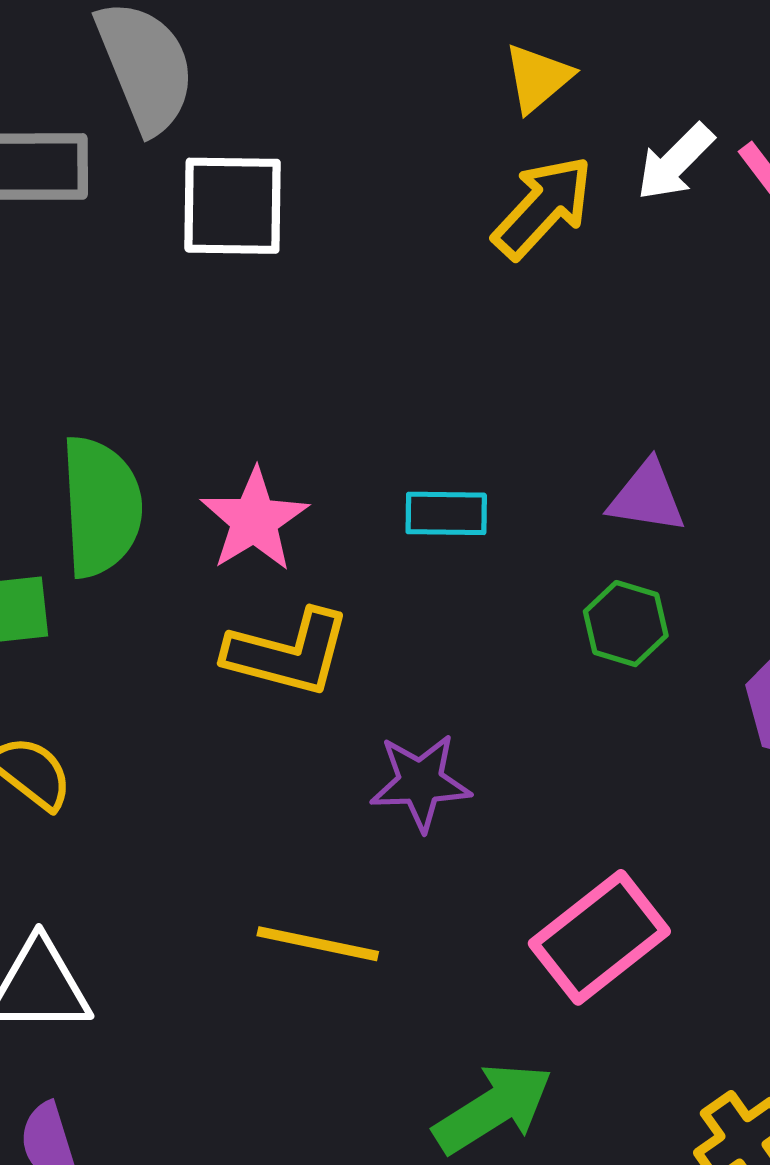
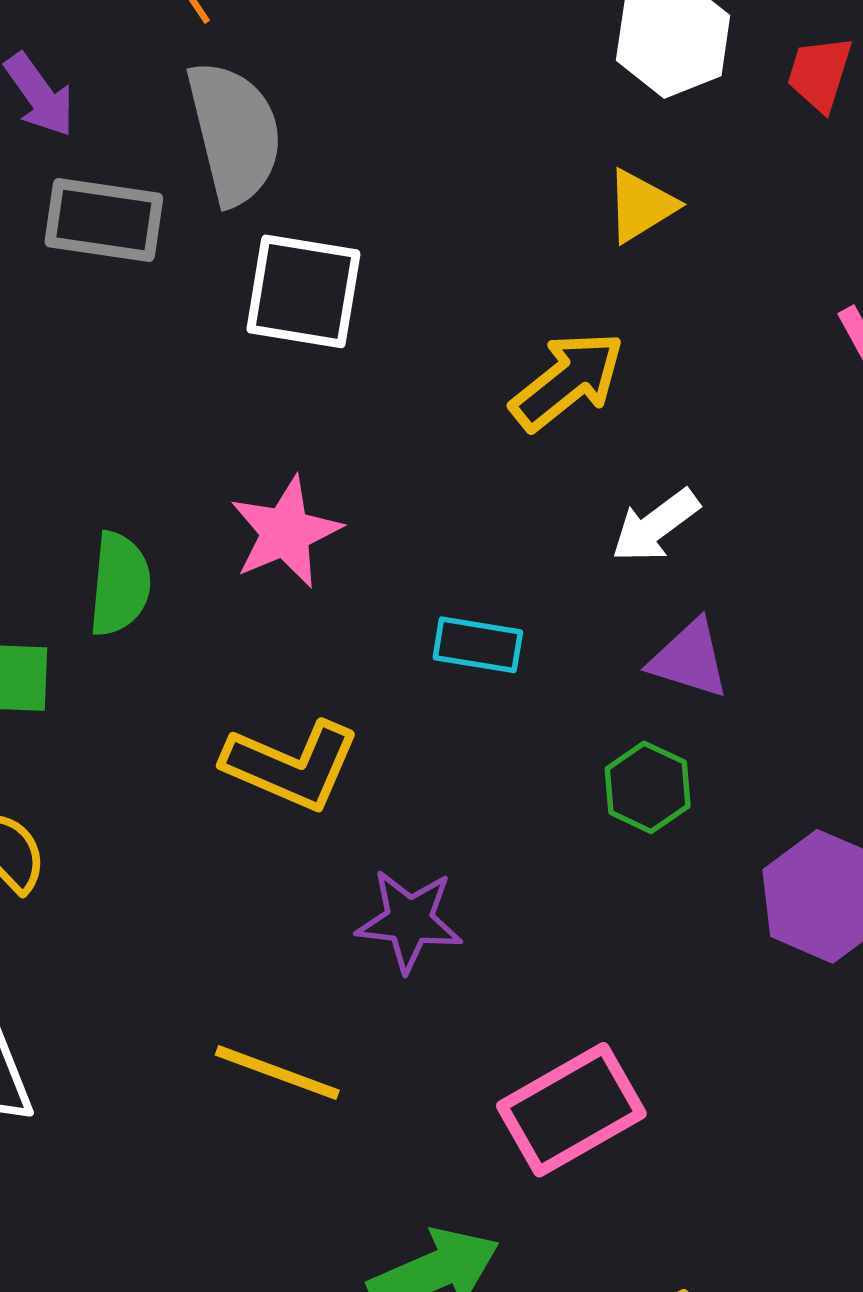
white arrow: (675, 162) -> (655, 526), moved
yellow arrow: (543, 207) -> (567, 381), moved
green semicircle: (101, 507) -> (120, 584), size x0.7
pink star: (254, 520) -> (286, 532), moved

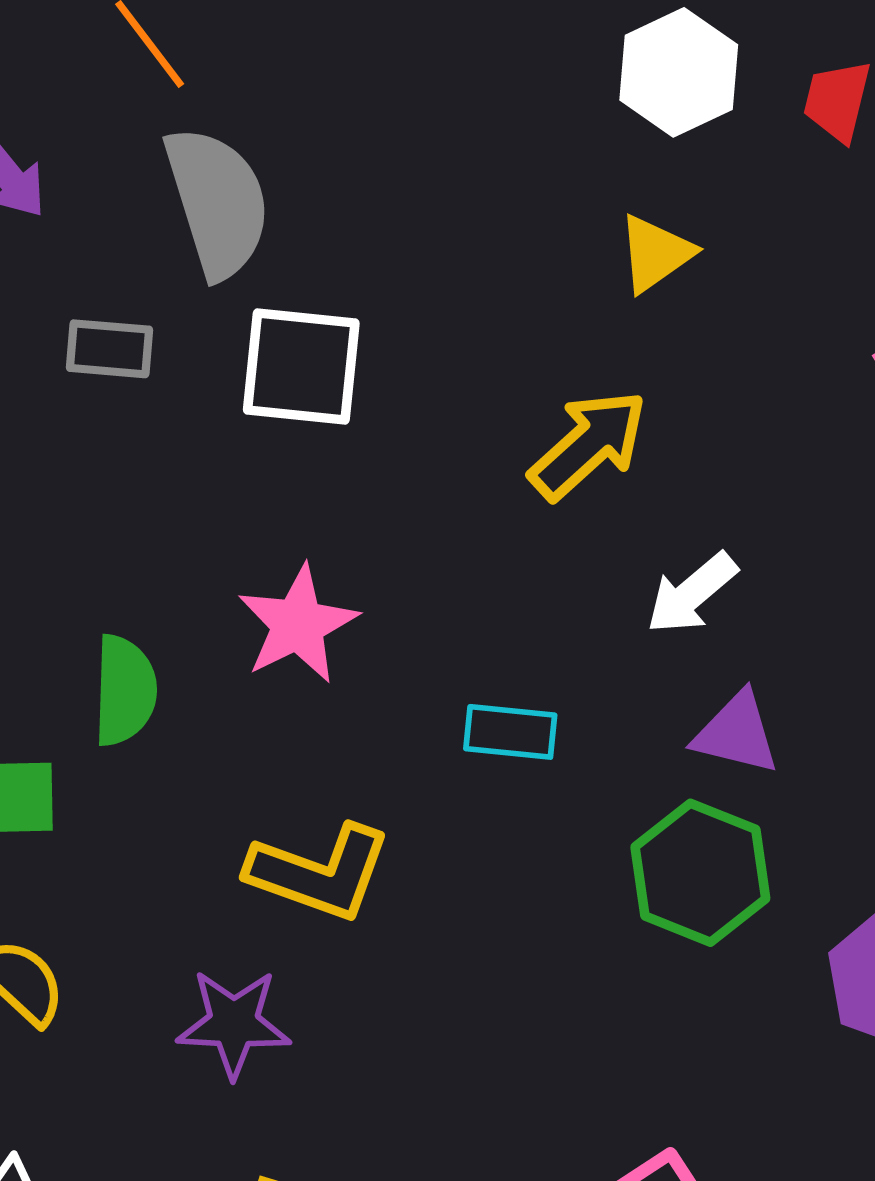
gray rectangle: (104, 220) -> (110, 349), moved, size x0.7
green hexagon: (648, 787) -> (700, 873), size x1.5
purple star: (409, 921) -> (234, 1023), moved

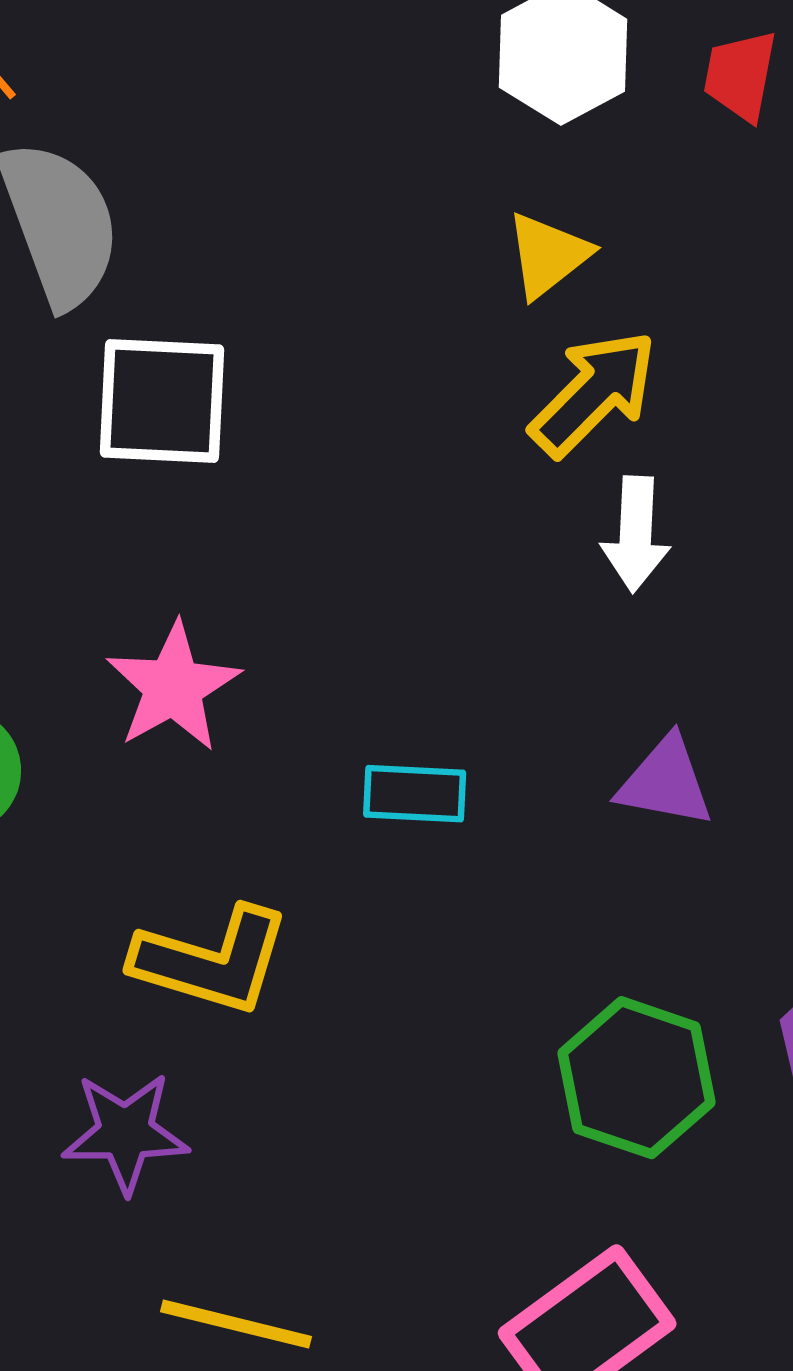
yellow arrow: (588, 445) -> (594, 393), moved
white arrow: (692, 593) -> (636, 534), moved, turned -44
green hexagon: (700, 873) -> (637, 1078), moved

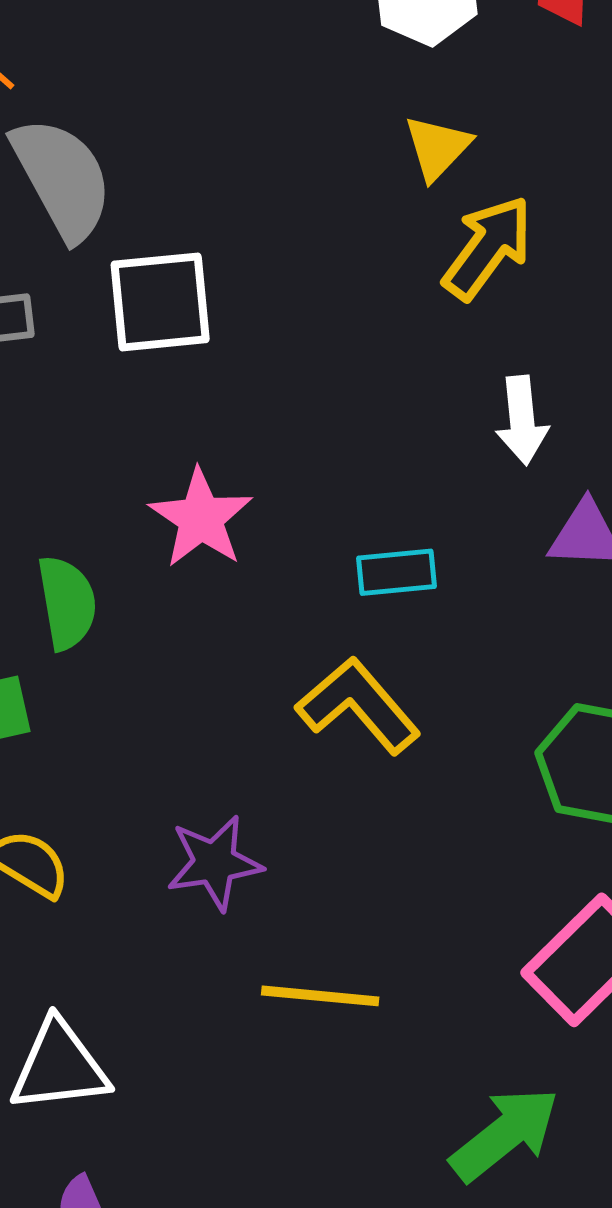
white arrow: (636, 534) -> (522, 420), moved
yellow L-shape: (211, 960) -> (358, 706), moved, turned -139

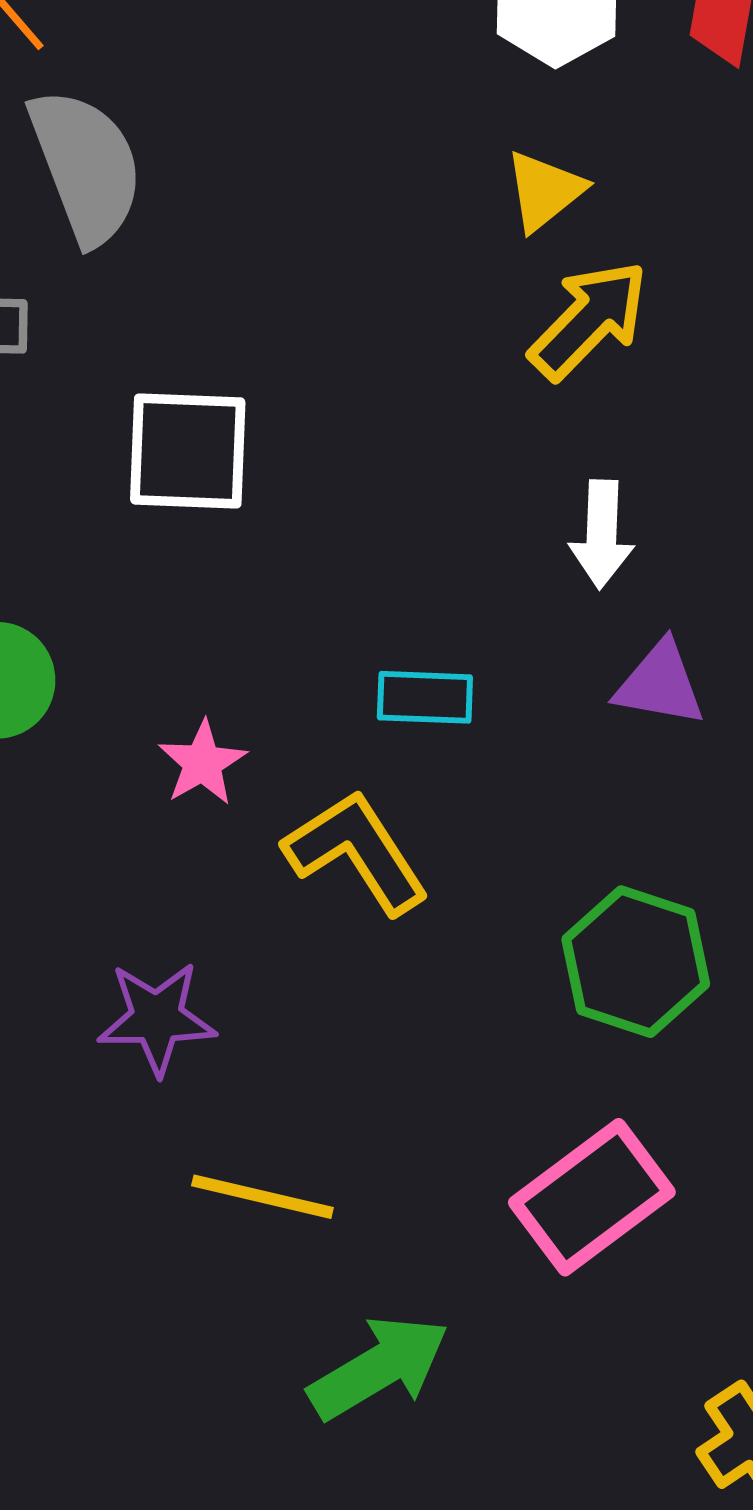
white square: (160, 302) -> (188, 451), moved
pink star: (201, 518) -> (202, 763), moved, size x0.7
green arrow: (505, 1134) -> (379, 1368), moved

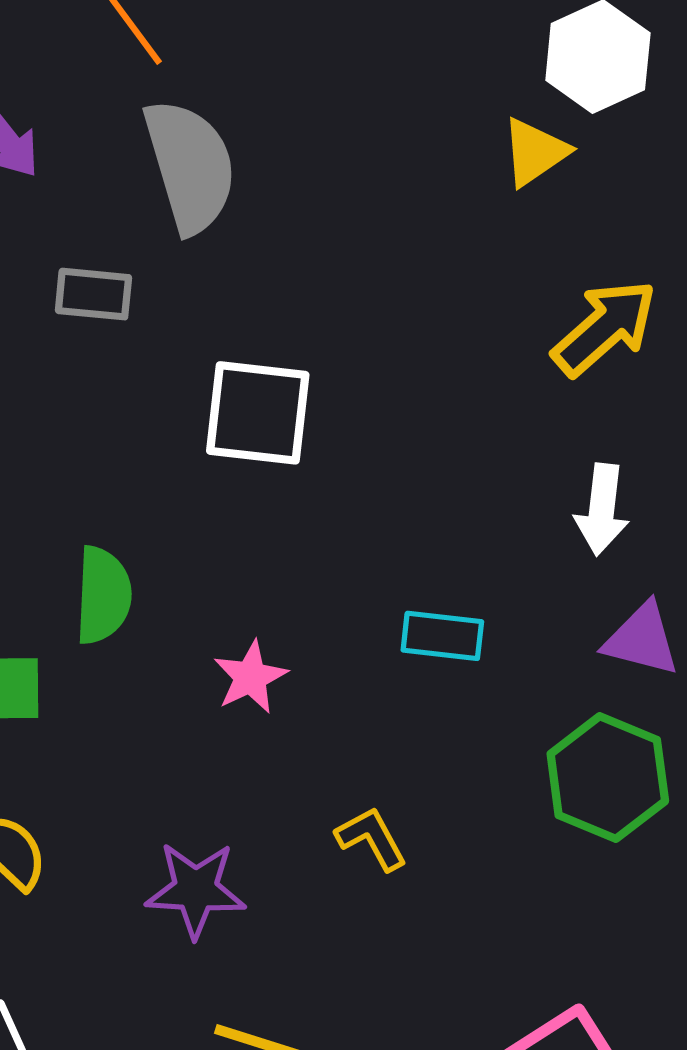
yellow triangle: (544, 191) -> (535, 152), moved
yellow L-shape: (357, 852) -> (372, 838), moved, size x0.6
green hexagon: (636, 962) -> (608, 777), moved

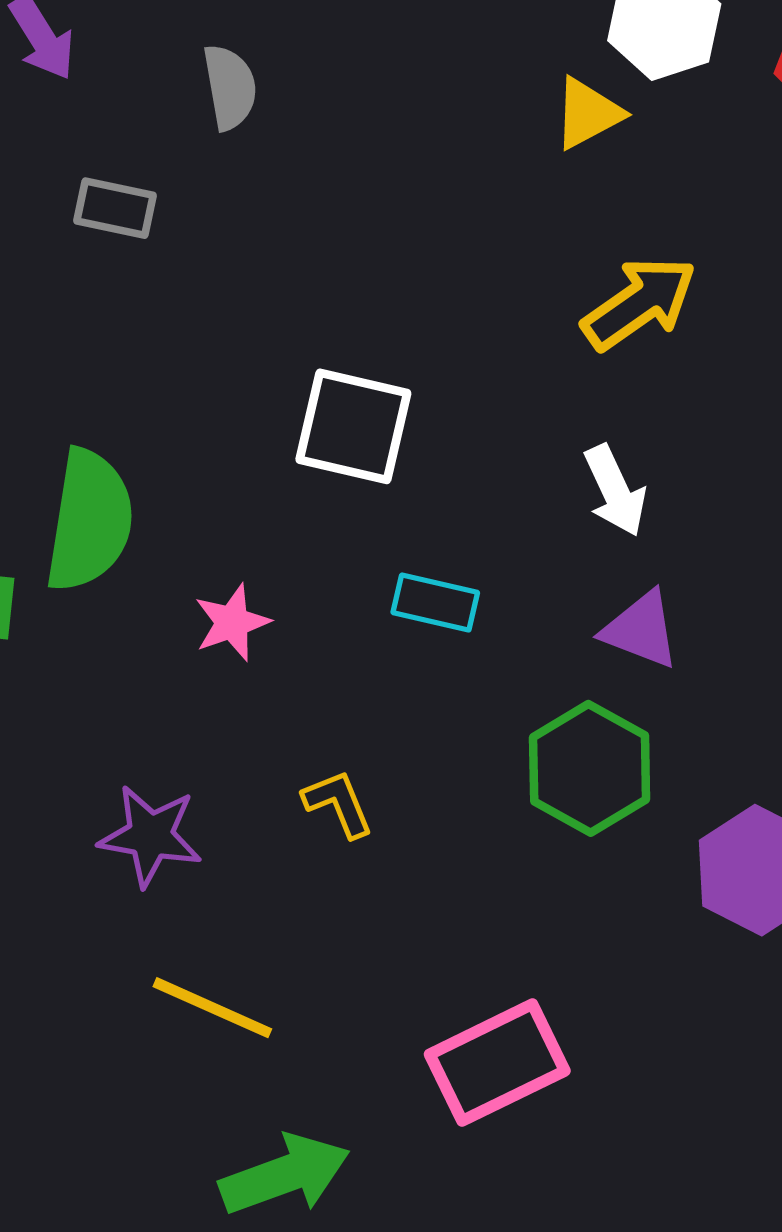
gray semicircle: (190, 166) -> (230, 87), size x0.6
white square: (258, 413) -> (353, 426), moved
white arrow: (602, 510) -> (615, 491), turned -38
green semicircle: (103, 595) -> (89, 521), size x1.4

